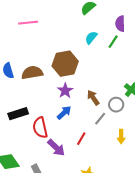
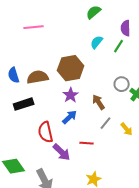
gray circle: (116, 105) -> (122, 84), moved
black rectangle: (18, 114) -> (24, 104), moved
yellow arrow: (121, 137) -> (127, 129), moved, turned -40
red line: (81, 139) -> (87, 143), turned 64

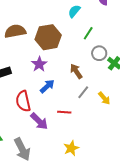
green line: (119, 46) -> (88, 33), moved
brown semicircle: (38, 77) -> (15, 31), moved
purple star: (71, 95) -> (39, 64), moved

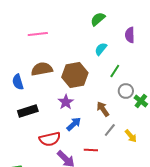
red semicircle: (23, 101) -> (50, 139), turned -90

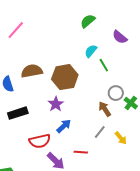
pink line: (38, 34) -> (16, 30), moved, turned -42
purple semicircle: (130, 35) -> (120, 37), turned -49
green line: (115, 71) -> (104, 65), moved, turned -64
brown arrow: (103, 109) -> (105, 109), moved

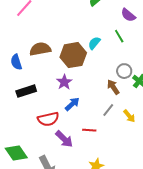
cyan semicircle: (91, 51) -> (94, 43), moved
green line: (104, 65) -> (119, 36), moved

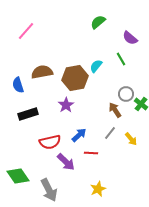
blue arrow: (72, 104) -> (79, 135), moved

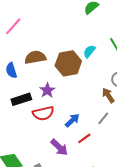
pink line: (26, 31) -> (13, 26), moved
purple star: (66, 105) -> (47, 90), moved
red semicircle: (50, 142) -> (43, 113), moved
red line: (91, 153) -> (84, 138), turned -40

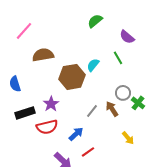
pink line: (13, 26) -> (24, 31), moved
brown semicircle: (35, 57) -> (43, 55), moved
gray line: (103, 118) -> (92, 111), moved

